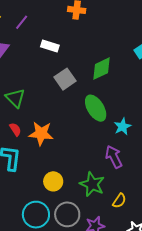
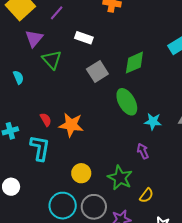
green triangle: (15, 98) -> (52, 60), moved
cyan star: (123, 127) -> (153, 121), turned 30
purple arrow: (114, 157) -> (143, 151), size x0.7

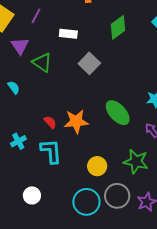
green diamond: (134, 63) -> (118, 27), moved
green ellipse: (127, 102) -> (118, 113), moved

